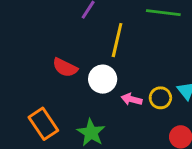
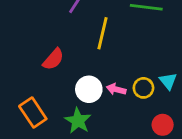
red semicircle: (65, 68) -> (53, 59), turned -75
white circle: (103, 79) -> (89, 89), moved

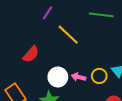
yellow line: (102, 33) -> (68, 35), turned -60

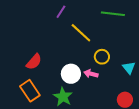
red semicircle: (31, 54) -> (34, 62), moved
yellow circle: (99, 76) -> (102, 57), moved

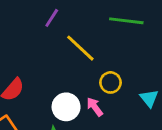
pink arrow: (91, 74) -> (95, 107), turned 40

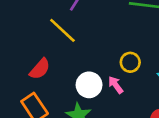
yellow line: (80, 48) -> (62, 30), moved

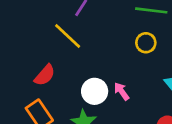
yellow circle: (130, 62) -> (146, 43), moved

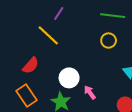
pink arrow: (122, 91) -> (90, 92), moved

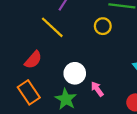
yellow circle: (109, 40) -> (103, 26), moved

